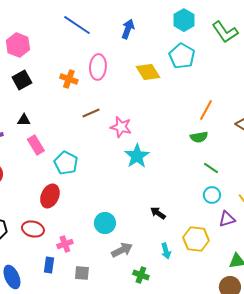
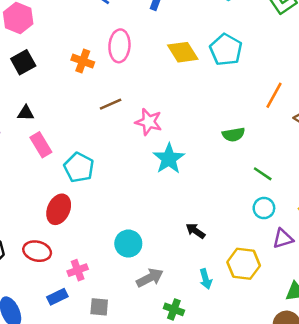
cyan pentagon: (182, 56) -> (226, 50), moved
orange line: (206, 110) -> (274, 95), moved
green semicircle: (199, 137) -> (233, 135), moved
blue rectangle: (49, 265) -> (57, 297), turned 56

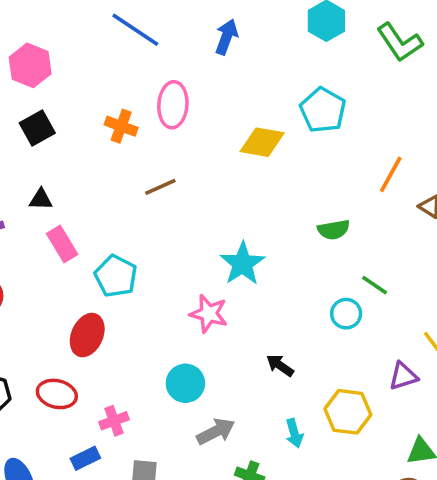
yellow diamond: (183, 52) -> (262, 142), moved, turned -48
pink star: (149, 122) -> (209, 314), moved
cyan circle: (264, 208) -> (346, 314), moved

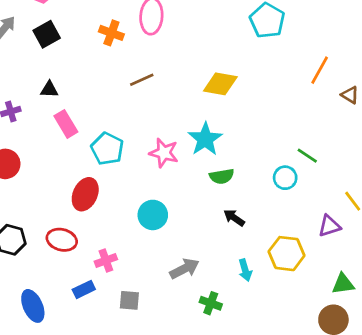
yellow diamond: (262, 142) -> (220, 84), moved
green semicircle: (334, 230) -> (222, 176), moved
pink star: (209, 314) -> (164, 153), moved
cyan circle: (185, 383) -> (153, 215), moved

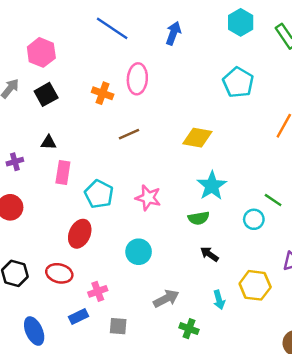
pink rectangle: (66, 124) -> (63, 172), turned 40
cyan star: (205, 139) -> (212, 186), moved

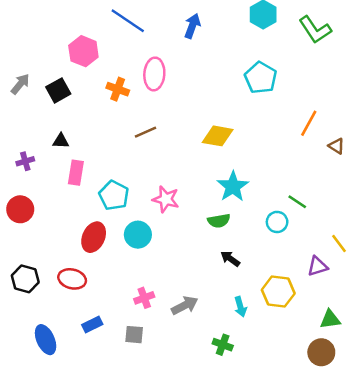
pink hexagon: (41, 52) -> (83, 51), moved
cyan circle: (139, 252) -> (138, 235), moved
pink cross: (98, 291) -> (144, 298), moved
green cross: (189, 329) -> (223, 345), moved

